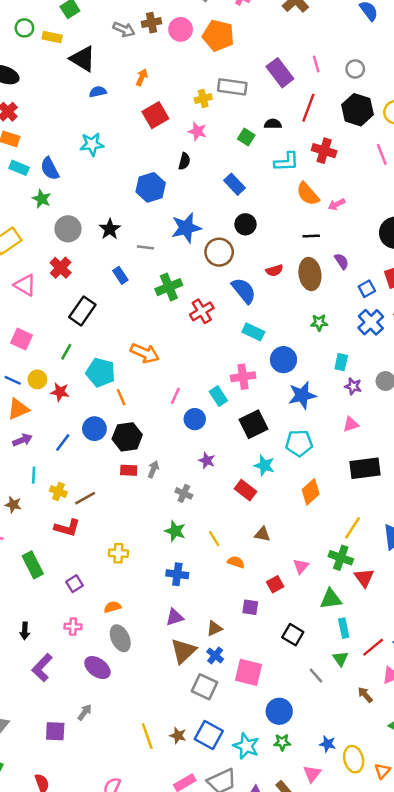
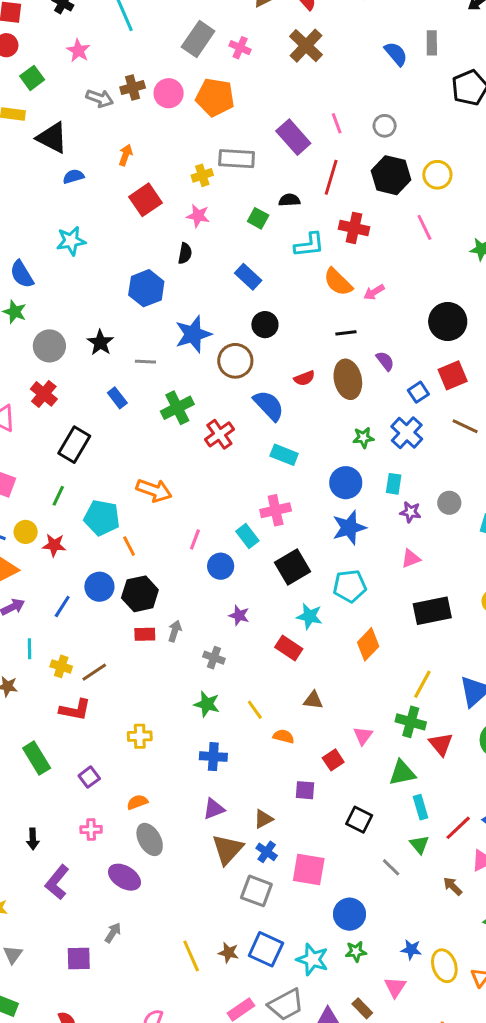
blue cross: (371, 322) -> (407, 433), moved
blue circle: (283, 360) -> (346, 483), moved

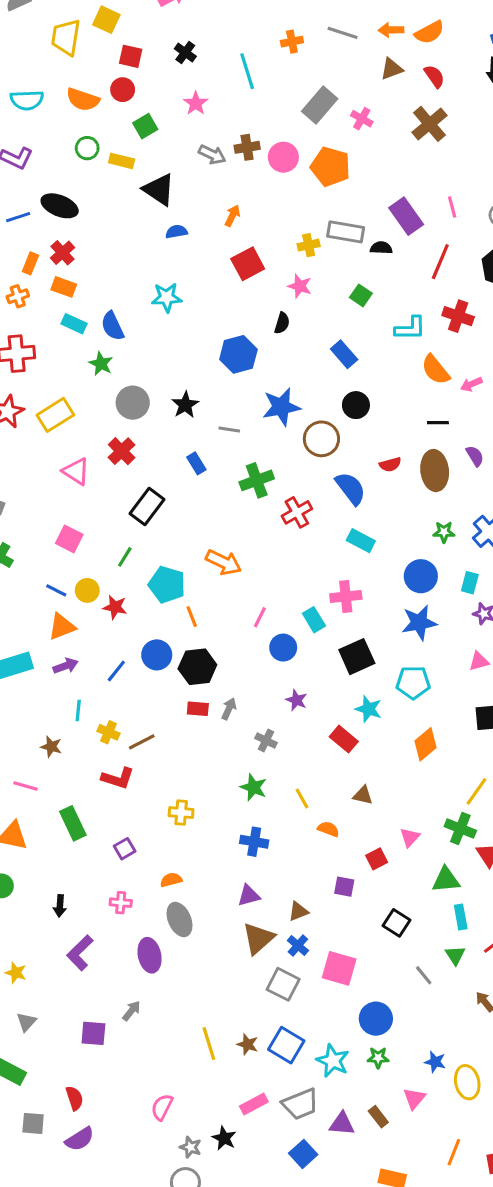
black semicircle: (289, 200) -> (381, 248), moved
purple ellipse: (124, 877) -> (150, 955), turned 40

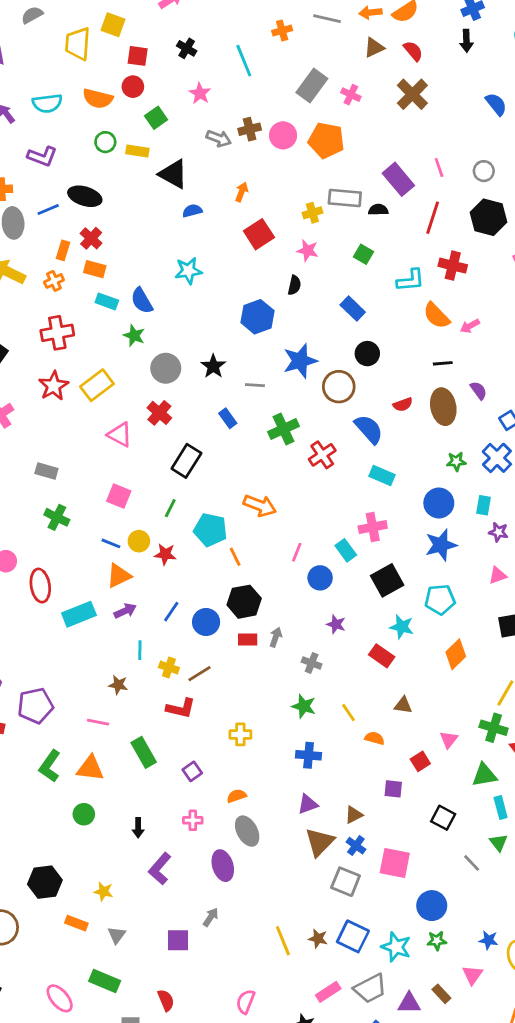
blue circle: (157, 655) -> (206, 622), moved

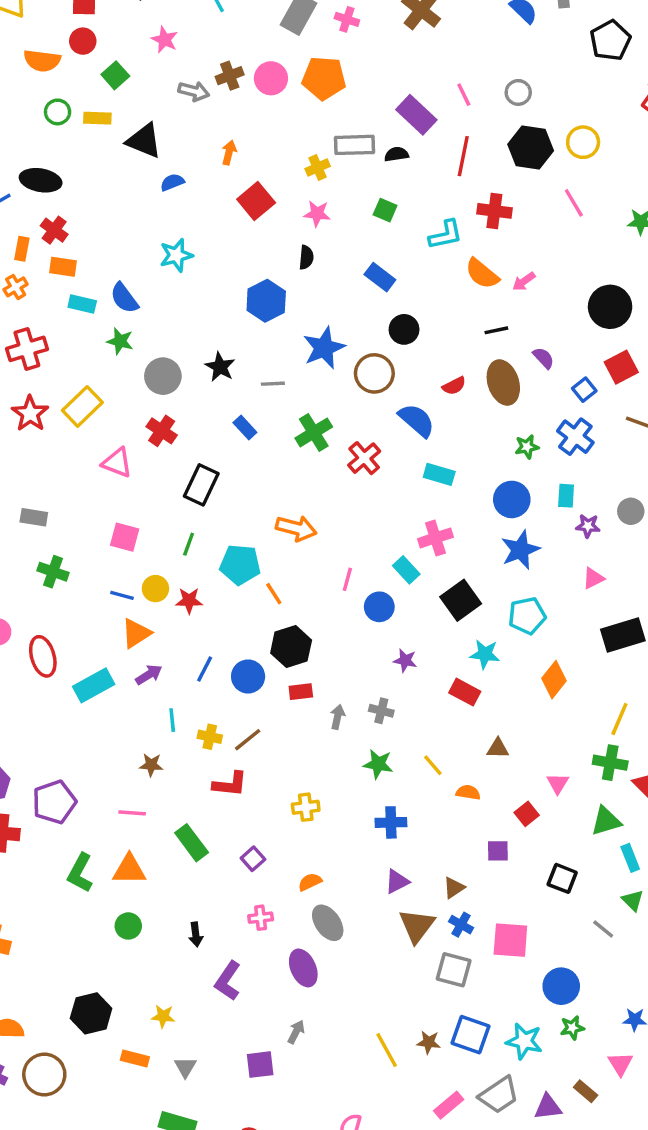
gray arrow: (276, 637) -> (338, 717), moved

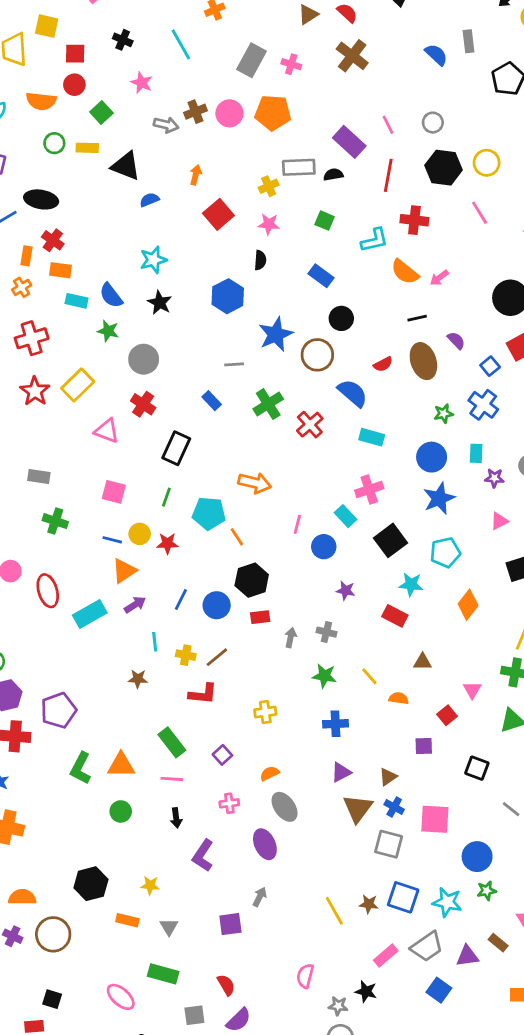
black star: (220, 367) -> (160, 303), moved
pink line: (132, 813) -> (172, 779), moved

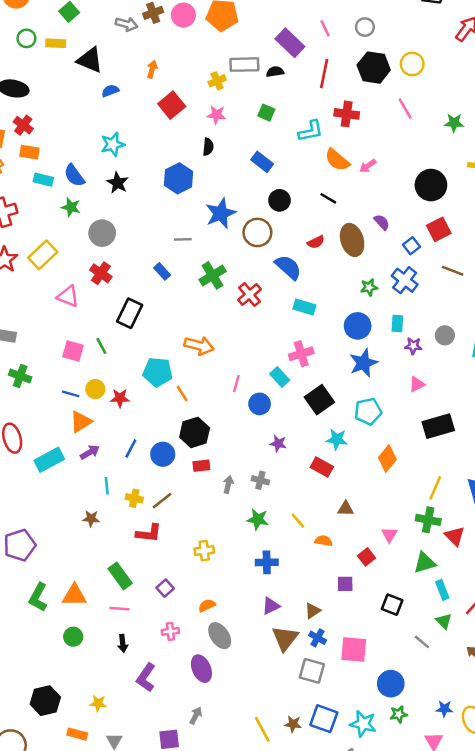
black line: (417, 318) -> (328, 198), moved, turned 42
green line: (166, 497) -> (101, 346), moved, turned -49

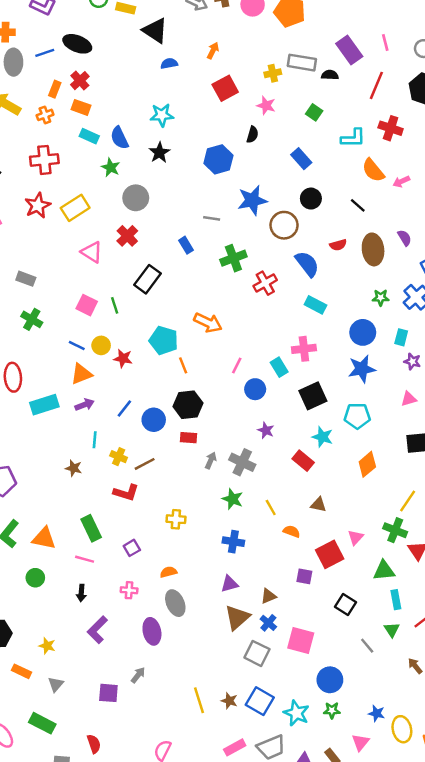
gray cross: (260, 480) -> (242, 462), size x1.5
red square: (366, 557) -> (330, 554), size x1.6

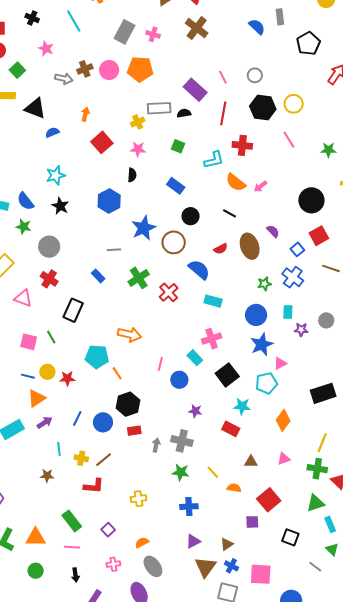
pink triangle: (409, 399) -> (280, 363), moved
pink triangle: (356, 537) -> (284, 459), moved, turned 40

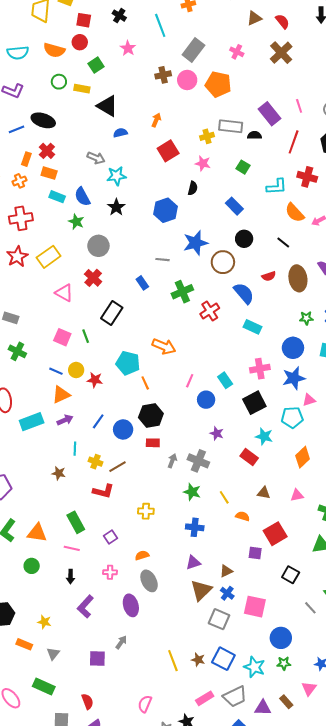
gray rectangle: (125, 32) -> (193, 50), moved
gray arrow: (64, 79) -> (96, 158), moved
pink cross: (212, 339) -> (260, 369), moved

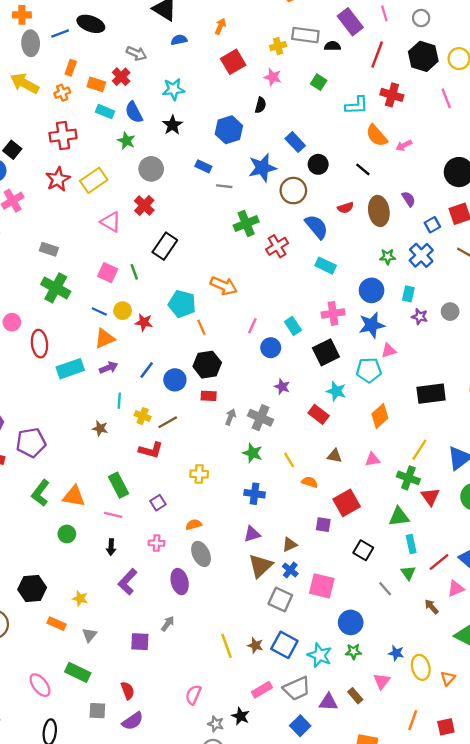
red cross: (47, 151) -> (121, 77), moved
gray arrow: (96, 158) -> (136, 53), moved
blue rectangle: (234, 206) -> (295, 142), moved
blue rectangle: (142, 283) -> (203, 166), moved, turned -32
green cross: (17, 351) -> (56, 288), size x1.4

